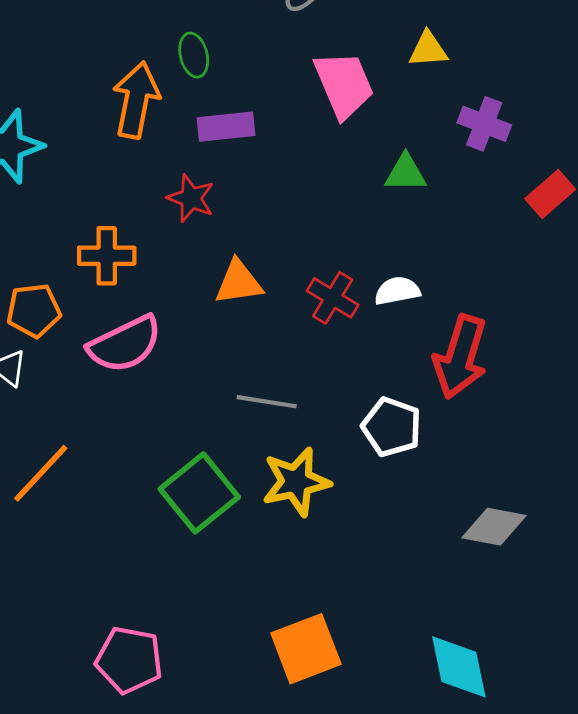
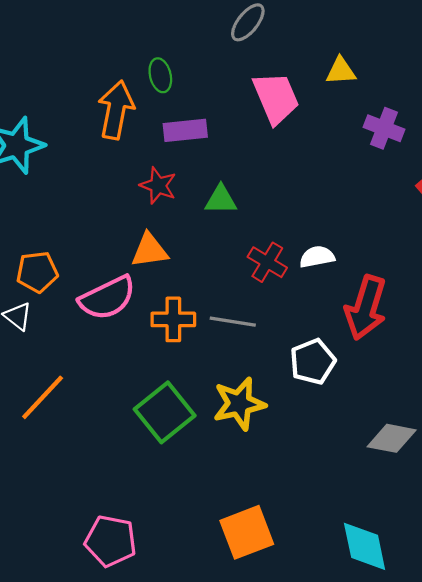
green triangle: (406, 173) -> (221, 200), moved
orange cross: (107, 256) -> (173, 319), moved
orange triangle: (239, 282) -> (150, 250), moved
gray line: (267, 402) -> (233, 322), moved
white pentagon: (392, 427) -> (313, 362), turned 30

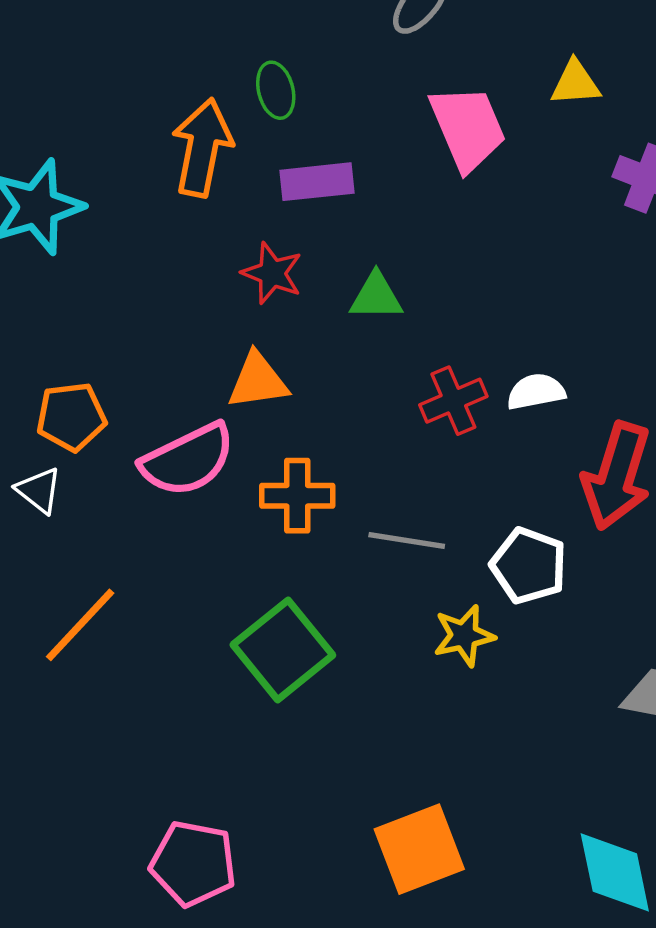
red cross: (267, 262) -> (453, 401), turned 36
gray line: (233, 322) -> (407, 541), moved
white pentagon: (313, 362) -> (529, 566), turned -30
yellow star: (239, 404) -> (464, 636), moved, size x0.7

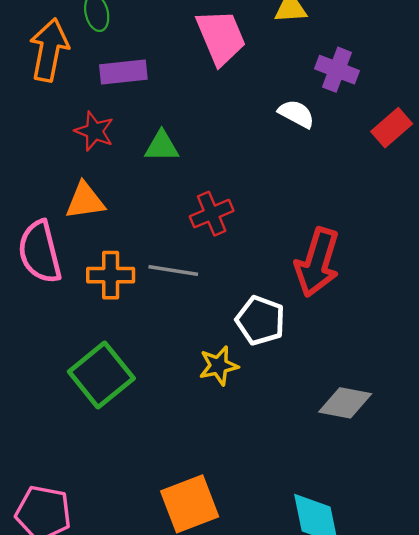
white semicircle: (536, 392) -> (296, 114), moved, turned 39
pink semicircle: (188, 460) -> (40, 252), turned 102
gray line: (407, 541) -> (173, 270), moved

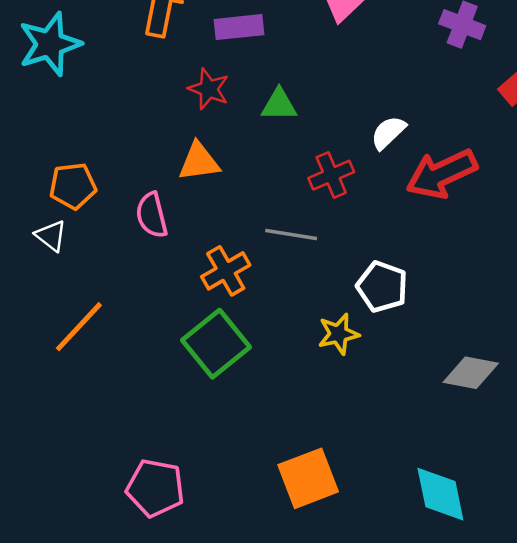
white semicircle: (296, 114) -> (388, 133), moved, turned -72
pink semicircle: (40, 252) -> (152, 215), size x0.7
red arrow: (317, 262) -> (442, 174), moved, turned 48
orange cross: (111, 275) -> (226, 271), moved, turned -30

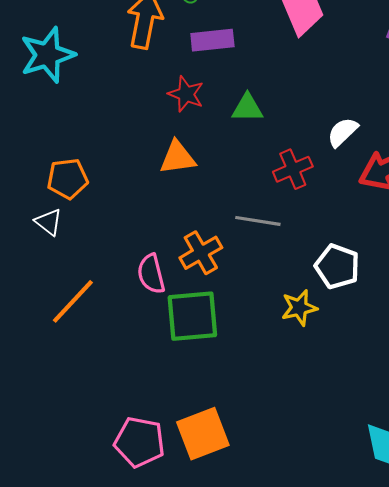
pink semicircle: (152, 215) -> (151, 274), moved
green square: (216, 344) -> (192, 316), turned 34
orange square: (308, 478) -> (203, 434), moved

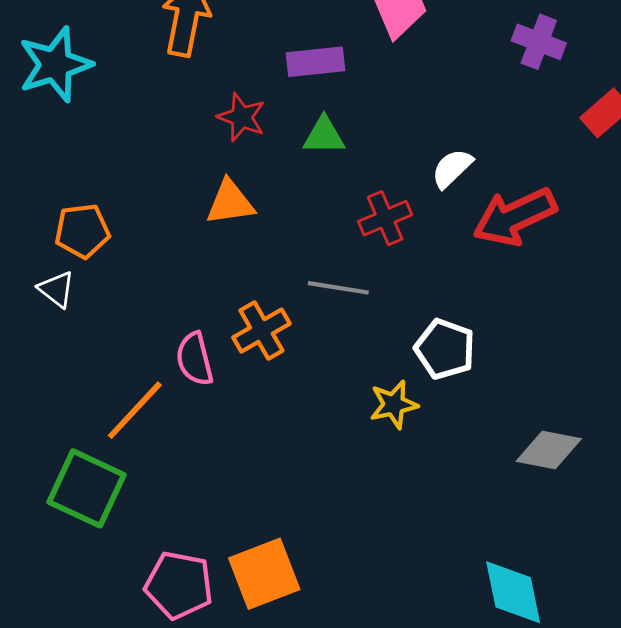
purple rectangle: (212, 40) -> (315, 62), moved
orange line: (73, 301) -> (135, 410), moved
green square: (192, 316) -> (86, 488), moved, turned 30

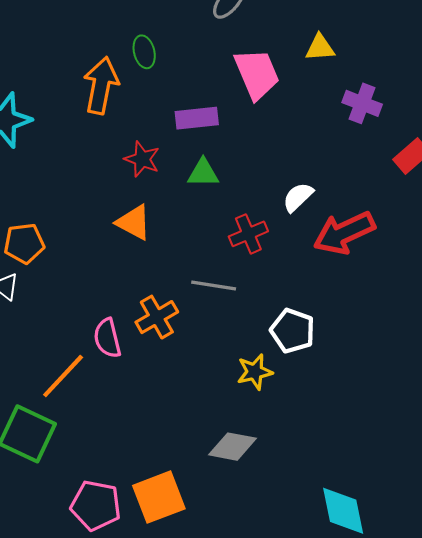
orange triangle: (230, 203) -> (134, 222), turned 36
gray diamond: (549, 450) -> (233, 447), moved

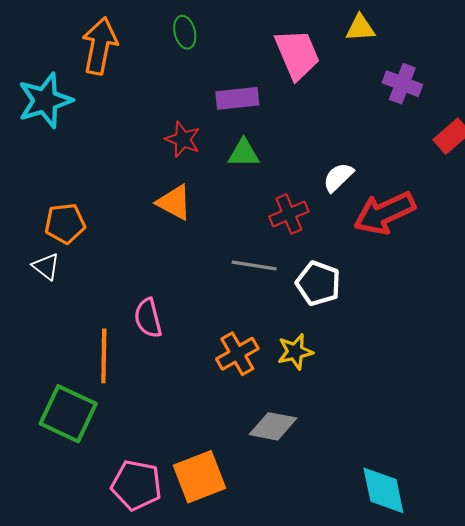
orange arrow: (101, 86) -> (100, 46), moved
orange cross: (157, 317) -> (237, 354), moved
white pentagon: (293, 331) -> (318, 283), moved
orange line: (63, 376) -> (104, 356), turned -42

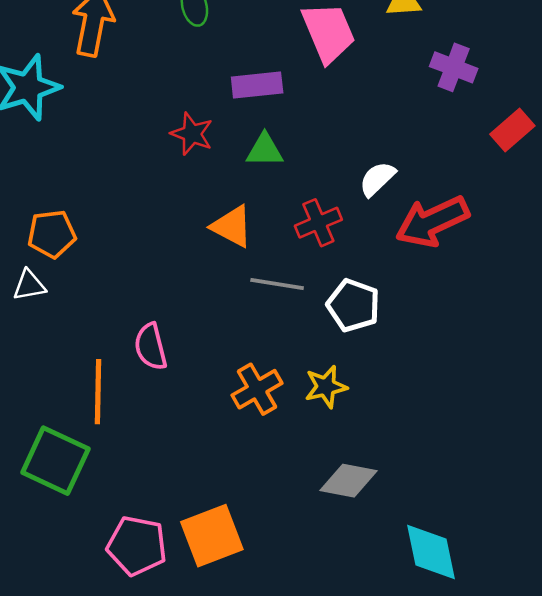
orange triangle: (174, 202) -> (232, 226), moved
white triangle: (46, 267) -> (29, 285), turned -48
gray diamond: (273, 426) -> (348, 481), moved

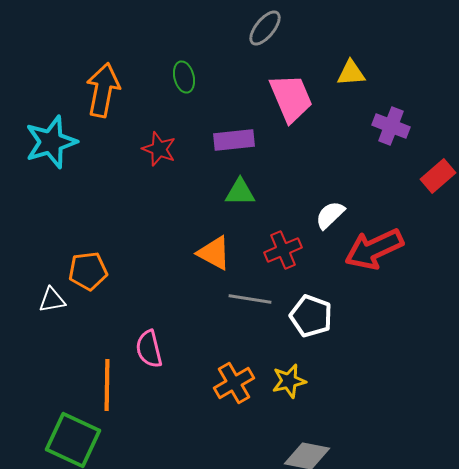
red star: (192, 134) -> (159, 149), moved
orange pentagon: (52, 234) -> (88, 271), moved

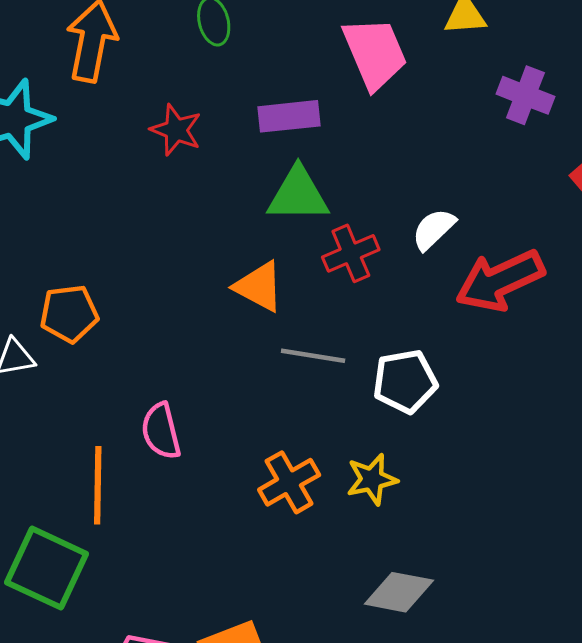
green triangle: (240, 192) -> (298, 195), size x1.4
red cross: (283, 250) -> (351, 253), moved
white pentagon: (311, 316) -> (405, 381), turned -30

